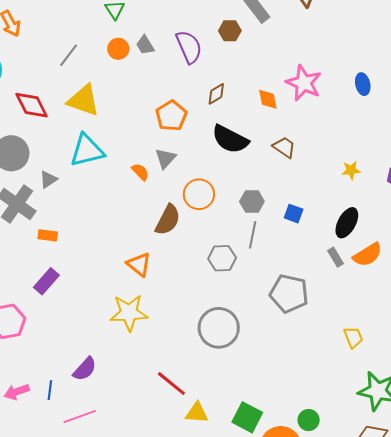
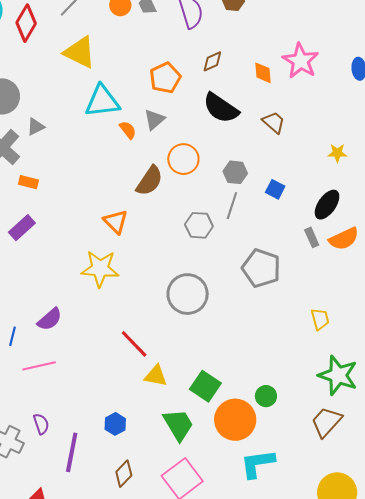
red diamond: (32, 105) -> (26, 23), moved, turned 51
cyan triangle: (87, 150) -> (102, 101), moved

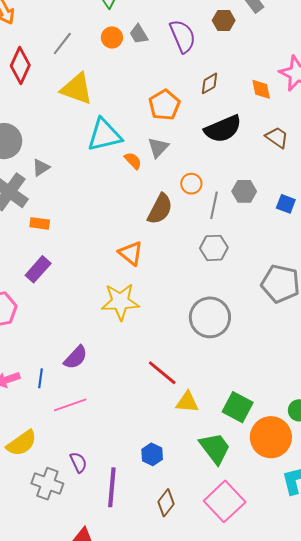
black semicircle: (221, 108) -> (223, 129), turned -51
orange circle: (183, 159) -> (191, 184), size x0.7
gray line: (232, 206) -> (214, 205), moved

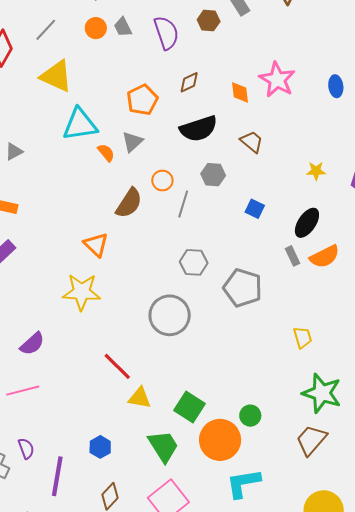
gray hexagon: (244, 191) -> (213, 175), moved
gray hexagon: (214, 248) -> (194, 262), moved

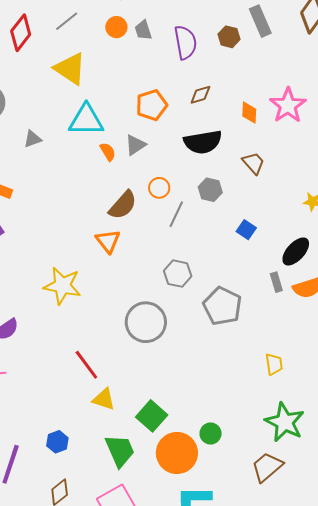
gray triangle: (14, 152) -> (33, 139), moved
orange triangle: (96, 245) -> (108, 241), moved

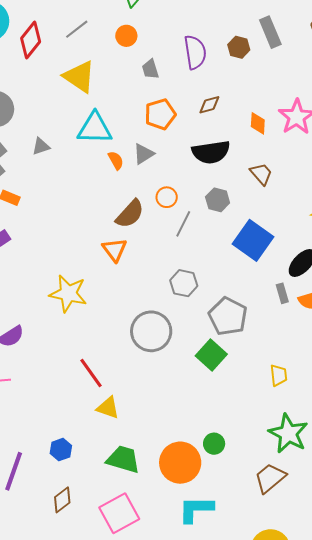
gray trapezoid: (143, 30) -> (150, 69), moved
blue square: (246, 230) -> (253, 240), size x2.0
green square: (152, 416) -> (211, 355), moved
green trapezoid: (120, 451) -> (123, 459), turned -51

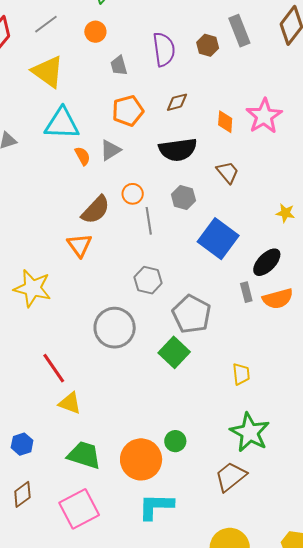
gray line: (183, 224) -> (149, 221), turned -36

